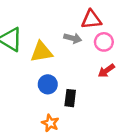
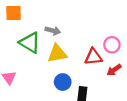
red triangle: (91, 19) -> (93, 57), moved
gray arrow: (73, 38) -> (53, 31), moved

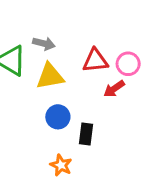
red triangle: (93, 57) -> (95, 61), moved
red arrow: (114, 70) -> (114, 89), moved

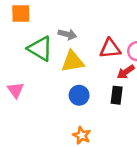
black rectangle: (86, 134) -> (117, 95), moved

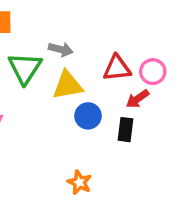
green triangle: (40, 49) -> (25, 68), turned 32
blue circle: (79, 95) -> (88, 116), moved

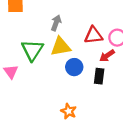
gray arrow: (61, 49) -> (56, 23), turned -84
green triangle: (25, 68) -> (32, 50), moved

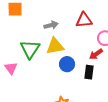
gray arrow: (56, 23) -> (51, 25), turned 56
red triangle: (93, 35) -> (84, 20), moved

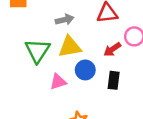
red arrow: (96, 54) -> (112, 49), moved
pink triangle: (11, 68) -> (58, 82), moved, turned 48

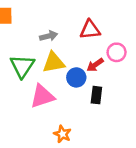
blue circle: (85, 70) -> (76, 77), moved
pink triangle: (58, 82) -> (42, 96), size x1.5

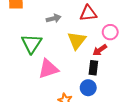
yellow triangle: (54, 62) -> (77, 41), moved, turned -42
red arrow: (95, 65) -> (100, 50), moved
blue circle: (76, 77) -> (88, 88), moved

